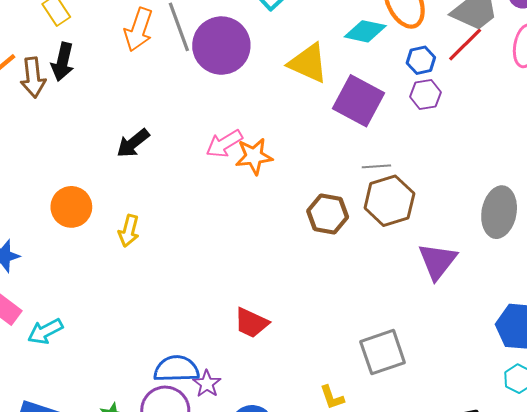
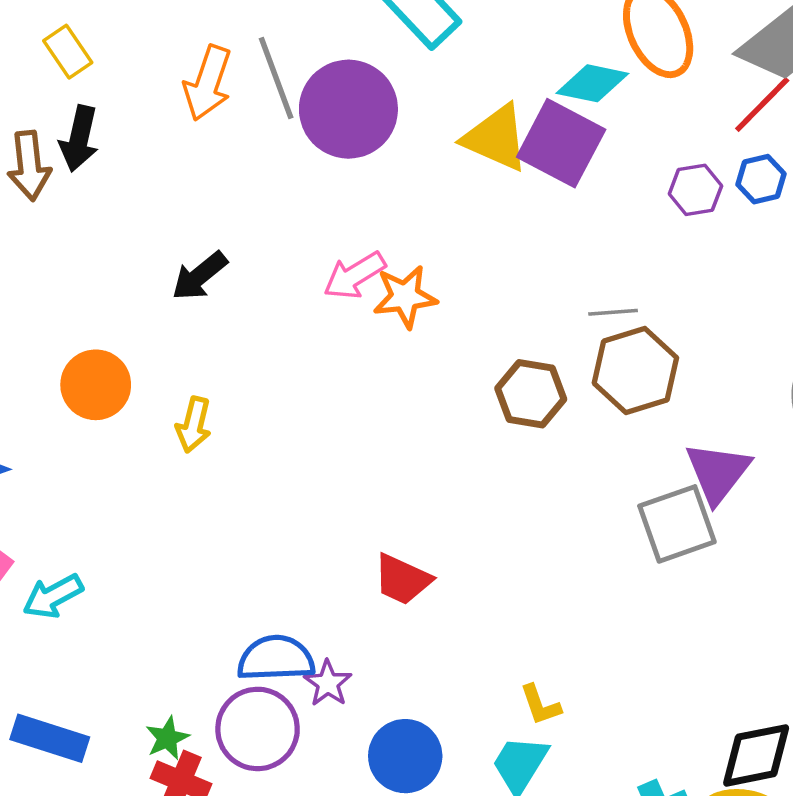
blue hexagon: (421, 60) -> (761, 179), moved
purple square: (358, 101) -> (561, 143), moved
gray square: (383, 352) -> (677, 524), moved

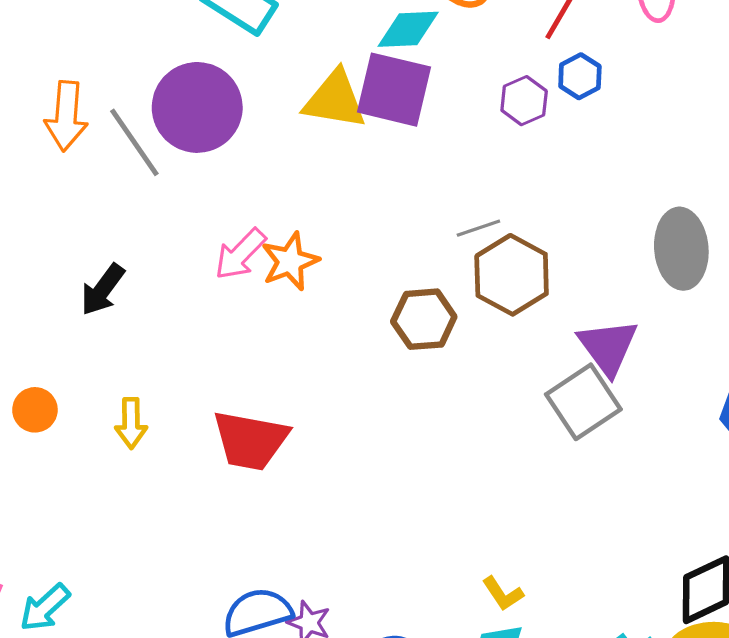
gray line: (276, 78) -> (134, 142), moved
orange circle: (96, 385) -> (35, 410), size x0.7
red trapezoid: (402, 579) -> (250, 440), moved, size x1.4

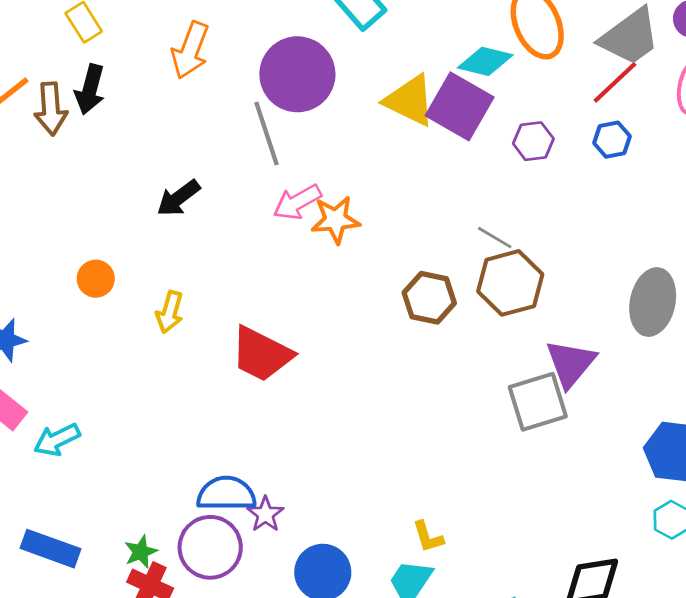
purple hexagon: (524, 101) -> (533, 141), moved
gray line: (134, 142) -> (267, 134), moved
gray line: (478, 228) -> (495, 238), turned 33

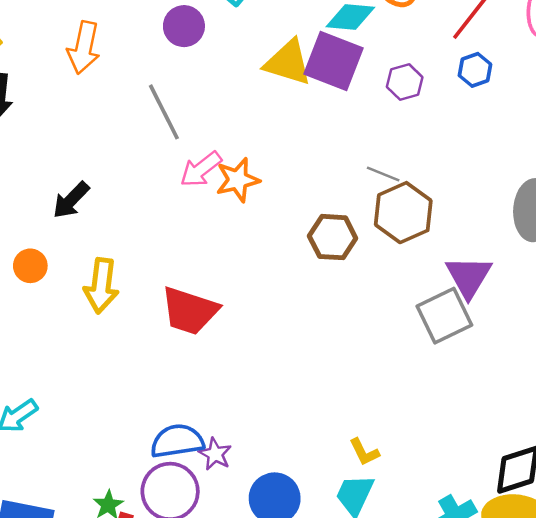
purple circle: (297, 74) -> (184, 26), moved, size x0.6
black arrow: (178, 198) -> (71, 200), moved
yellow arrow: (170, 312) -> (101, 286), size x1.4

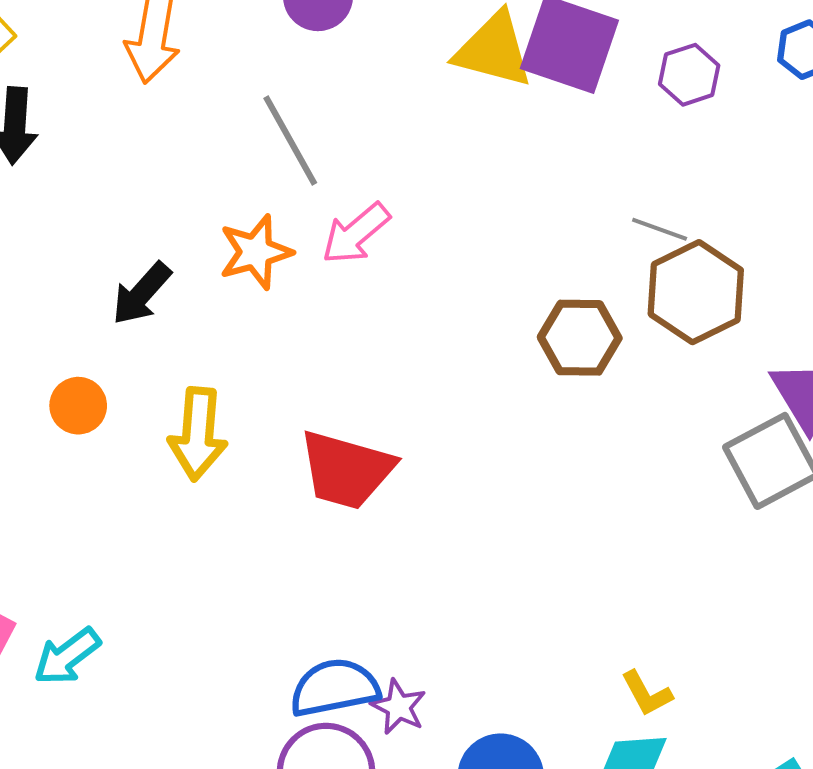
orange star: (238, 180) -> (256, 252), moved

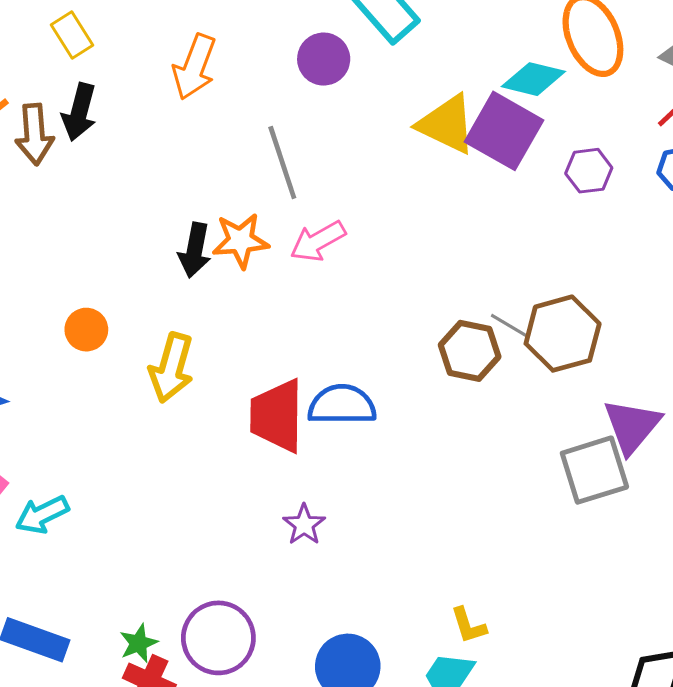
gray line: (660, 229) -> (510, 326), moved
black arrow: (142, 293) -> (195, 250), moved, turned -42
red trapezoid: (346, 470) -> (277, 416), turned 64
blue semicircle: (335, 688) -> (342, 405), moved
purple star: (399, 707) -> (304, 525), moved

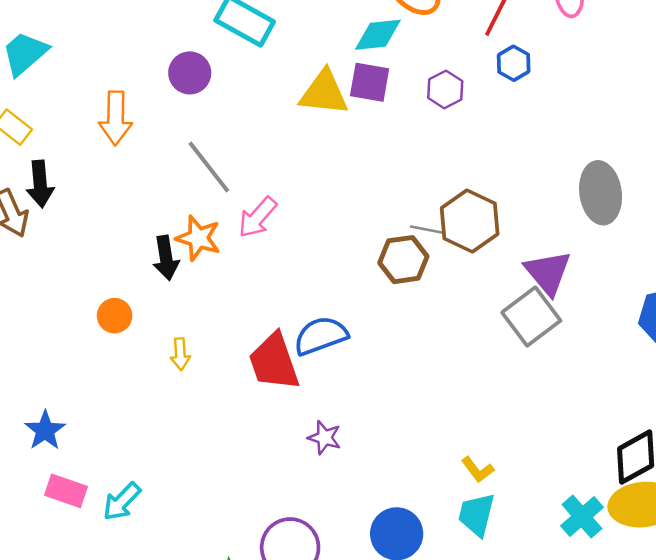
purple circle: (324, 59) -> (190, 73), moved
purple square: (504, 131) -> (370, 82), size x0.7
orange star: (241, 241) -> (198, 238), turned -30
orange circle: (86, 330) -> (115, 316), moved
yellow arrow: (171, 368) -> (180, 354), size x0.6

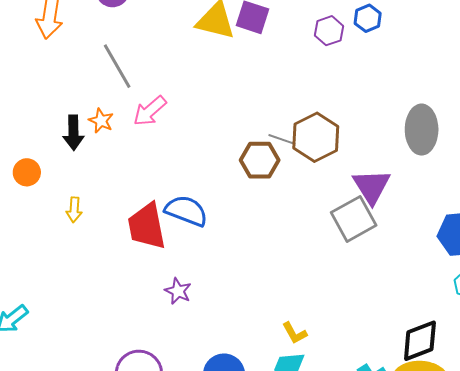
purple hexagon: (445, 89) -> (329, 31), moved
orange star: (198, 238) -> (101, 121), size x0.7
blue semicircle: (321, 336) -> (186, 211), turned 33

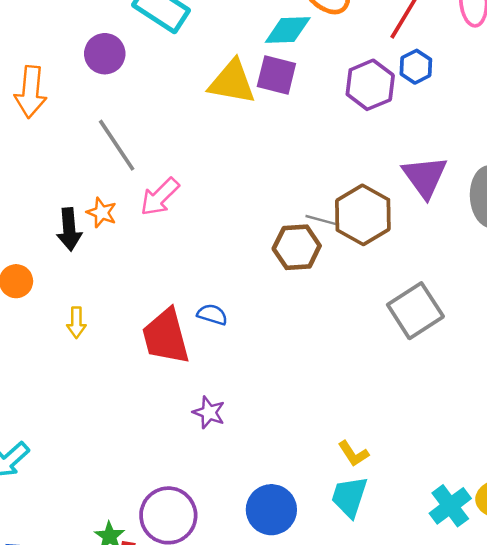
purple hexagon: (329, 31) -> (370, 85), size x1.4
purple triangle: (372, 186) -> (425, 177), moved
blue semicircle: (186, 211) -> (212, 315), size x0.6

